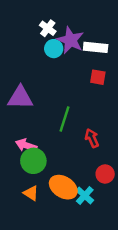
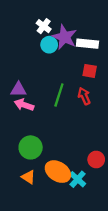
purple triangle: (20, 98) -> (19, 90), size x0.7
green line: (64, 119) -> (59, 95), moved
red arrow: (92, 138) -> (84, 96), moved
pink arrow: (26, 145) -> (24, 105), moved

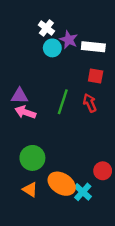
purple star: (64, 37) -> (69, 40), size x0.7

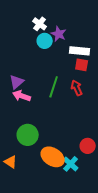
white rectangle: (93, 47) -> (80, 51), moved
purple triangle: (20, 96) -> (17, 82), turned -42
orange triangle: (30, 190) -> (11, 162), moved

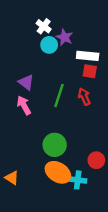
purple triangle: (17, 82) -> (26, 82), moved, turned -42
pink arrow: (22, 96) -> (24, 105), turned 42
green circle: (28, 135) -> (55, 145), moved
cyan cross: (71, 164) -> (78, 180), turned -35

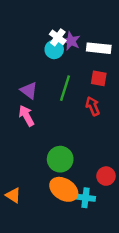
white cross: (44, 26) -> (58, 37), moved
white rectangle: (88, 56) -> (99, 48), moved
green line: (59, 95) -> (65, 88), moved

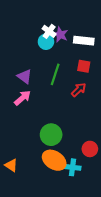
red arrow: (93, 106) -> (79, 90), turned 70
pink arrow: (26, 116) -> (22, 98), turned 78

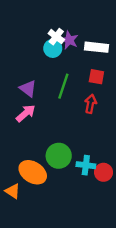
red arrow: (79, 90) -> (91, 104), turned -35
orange ellipse: (54, 160) -> (33, 172), moved
cyan cross: (73, 167) -> (86, 165), moved

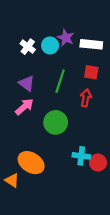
white cross: (56, 37) -> (28, 47), moved
green circle: (59, 156) -> (56, 122), moved

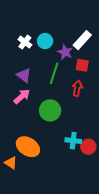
purple star: (66, 38) -> (65, 52), moved
white rectangle: (91, 44) -> (82, 40), turned -54

